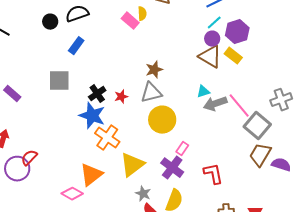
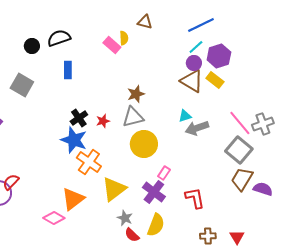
blue rectangle: (76, 46) -> (68, 70), moved, turned -36
gray square: (59, 81) -> (22, 85), moved, turned 30
pink line: (239, 106) -> (240, 123), moved

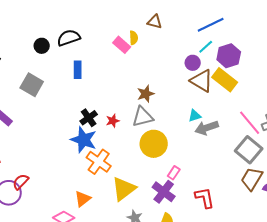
purple circle: (194, 63) -> (193, 63), moved
yellow rectangle: (215, 80) -> (225, 80), size x1.4
orange triangle: (73, 199) -> (83, 199), size x0.7

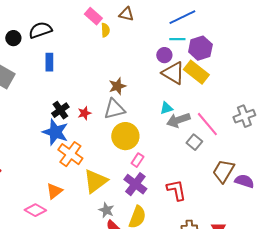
pink rectangle: (122, 45) -> (93, 16), moved
cyan line: (206, 47) -> (177, 39), turned 42
pink line: (250, 123) -> (207, 124), moved
gray square: (249, 150) -> (194, 142), moved, size x0.6
pink rectangle: (174, 173) -> (137, 160), moved

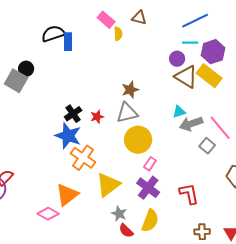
black circle: (13, 38) -> (26, 69), moved
blue rectangle: (49, 62) -> (68, 42), moved
orange triangle: (54, 191) -> (67, 195), size x1.4

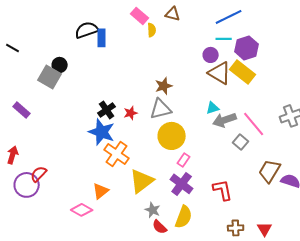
orange triangle: (67, 195) -> (101, 191), size x0.7

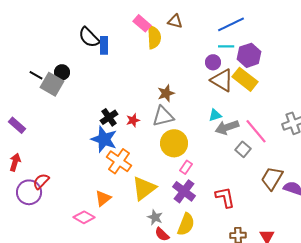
black semicircle: (87, 30) -> (89, 37), turned -115
yellow semicircle: (152, 30) -> (154, 37), size x1.6
black line: (13, 48) -> (36, 75), moved
purple rectangle: (22, 110) -> (17, 125), moved

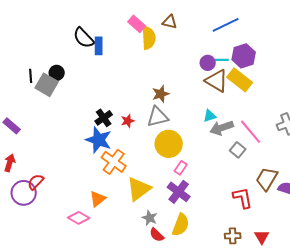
cyan line: (226, 46) -> (221, 60), moved
black line: (36, 75) -> (31, 76), turned 56
red L-shape: (225, 197) -> (243, 198), moved

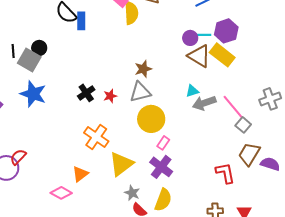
blue star: (99, 140) -> (33, 94), moved
gray square: (238, 150) -> (243, 125), moved

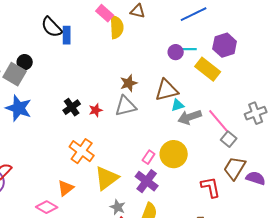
purple hexagon: (226, 31) -> (225, 45), moved
brown triangle: (199, 56) -> (167, 90), moved, turned -45
yellow circle: (151, 119) -> (174, 154), moved

